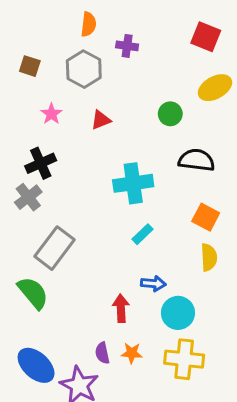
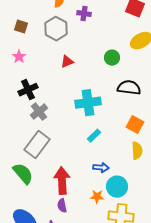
pink star: (51, 114) -> (19, 57), moved
gray cross: (28, 197) -> (39, 112), moved
red arrow: (121, 308) -> (62, 181), moved, size x1.5
purple semicircle: (102, 353) -> (62, 206), moved
orange star: (132, 353) -> (97, 197), moved

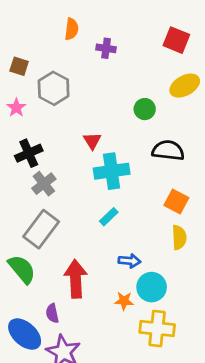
gray hexagon: (56, 29) -> (54, 88), moved
red triangle: (67, 62) -> (92, 141), moved, turned -40
cyan rectangle: (94, 136) -> (109, 217), moved
purple semicircle: (62, 206) -> (52, 313), moved

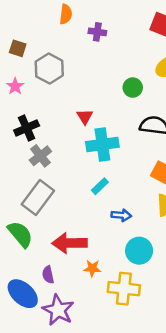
blue arrow: (129, 261) -> (121, 215), moved
red arrow: (76, 279) -> (70, 243), turned -88
orange star: (124, 301) -> (92, 268), moved
yellow cross: (157, 328) -> (124, 289), moved

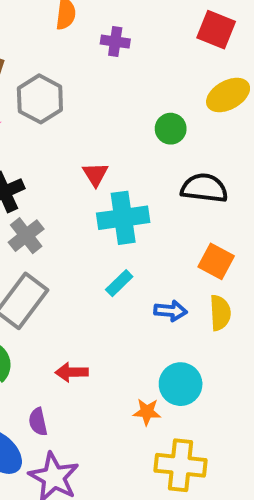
blue arrow: (121, 215) -> (171, 311), moved
red arrow: (70, 243) -> (72, 372), size x0.6
orange star: (92, 268) -> (147, 412), moved
yellow cross: (124, 289) -> (181, 465), moved

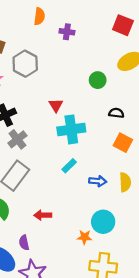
black semicircle: (204, 188) -> (116, 113), size x0.6
orange square: (216, 261) -> (123, 143), moved

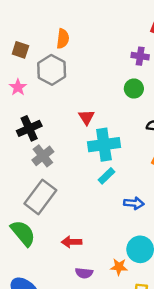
orange semicircle: (39, 16) -> (63, 39), moved
purple cross: (67, 32) -> (140, 56), moved
cyan rectangle: (69, 166) -> (106, 176), moved
purple semicircle: (24, 243) -> (84, 273), moved, turned -72

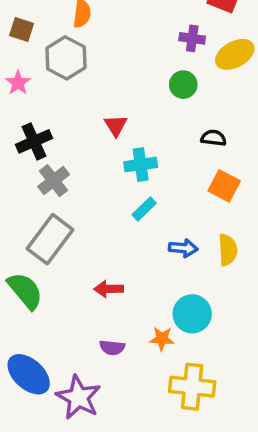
cyan cross: (104, 145) -> (141, 165), size x0.7
red arrow: (72, 242) -> (109, 289), moved

